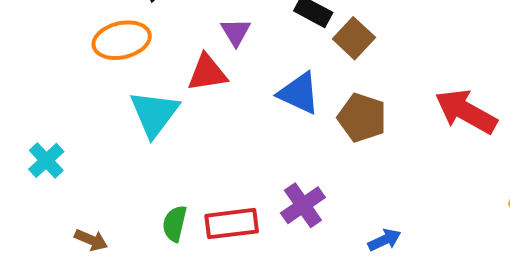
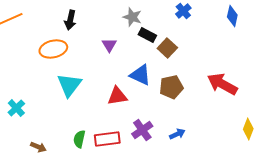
red triangle: (207, 73) -> (117, 96), moved
brown pentagon: (362, 118) -> (171, 87), turned -30
blue arrow: (384, 240) -> (177, 134), moved

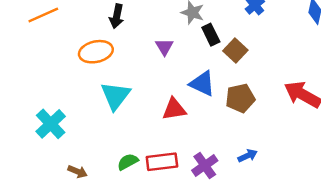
black rectangle: (147, 35) -> (211, 35), turned 36
cyan cross: (16, 108) -> (51, 124), size x1.4
purple cross: (142, 130) -> (205, 165), moved
green semicircle: (79, 139) -> (128, 162), turned 48

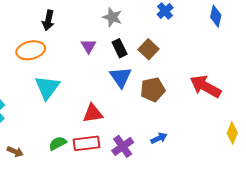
black rectangle: (211, 35) -> (120, 48), moved
blue triangle: (202, 84) -> (121, 77), turned 30
red triangle: (174, 109) -> (93, 113), moved

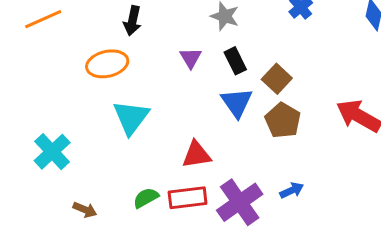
brown square: (149, 49) -> (277, 79), moved
brown pentagon: (153, 90) -> (283, 120), turned -30
purple cross: (123, 146) -> (240, 202), size x1.4

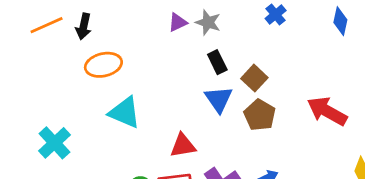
black arrow: (132, 21) -> (84, 26), moved
purple triangle: (191, 58) -> (178, 22), moved, turned 36
cyan triangle: (131, 117) -> (125, 112), turned -44

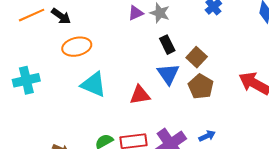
black arrow: (84, 26) -> (61, 16), turned -66
cyan cross: (54, 143) -> (26, 80), moved, turned 30
red triangle: (183, 146) -> (140, 95), moved

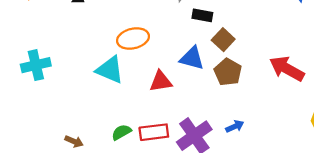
black rectangle: (167, 45) -> (202, 15), moved, turned -54
orange ellipse: (77, 47) -> (133, 38), moved
blue triangle: (168, 74) -> (192, 58), turned -40

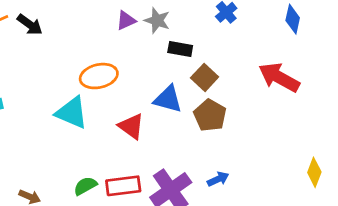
red arrow: (287, 69) -> (279, 77), moved
red triangle: (161, 81) -> (131, 126), turned 45

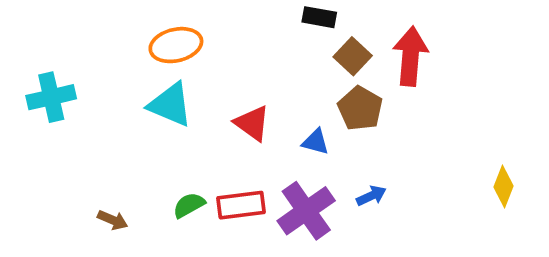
orange ellipse: (99, 76) -> (176, 45), moved
red arrow: (279, 77) -> (410, 56), moved, turned 66
blue triangle: (168, 99) -> (315, 142), moved, size x0.7

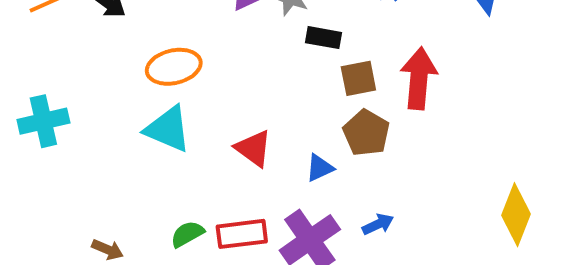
brown square: (353, 56) -> (358, 78), turned 36
blue triangle: (315, 142) -> (320, 168), turned -40
yellow diamond: (503, 187) -> (516, 215), size x1.4

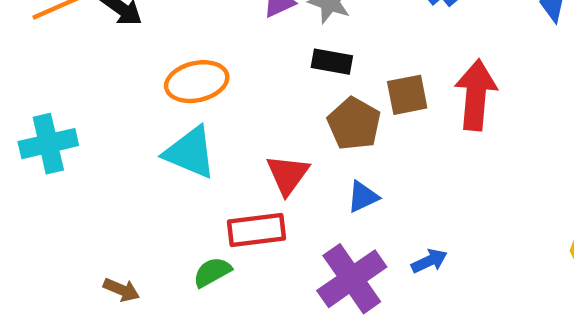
black rectangle: (323, 38) -> (332, 62), moved
brown pentagon: (366, 133) -> (354, 124), moved
red triangle: (253, 148) -> (288, 175), turned 30
red rectangle: (242, 234) -> (257, 230), moved

